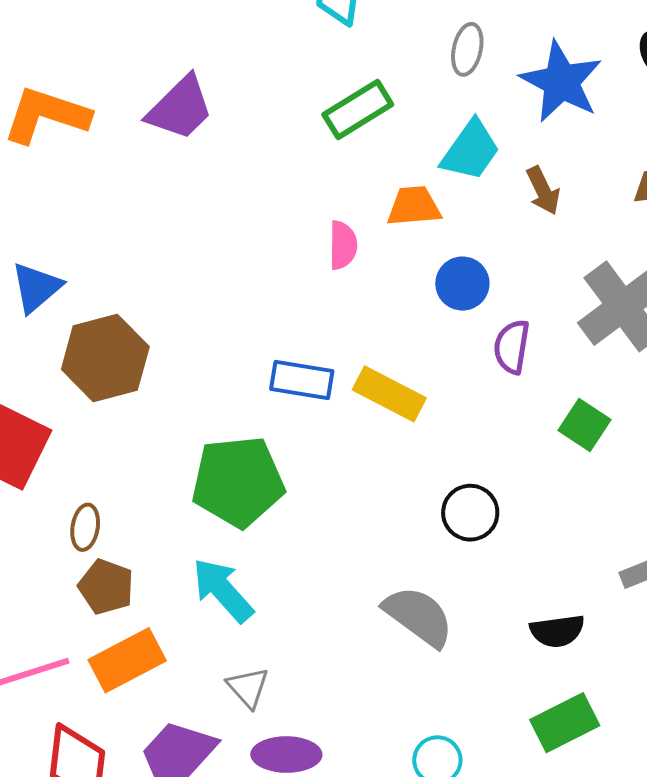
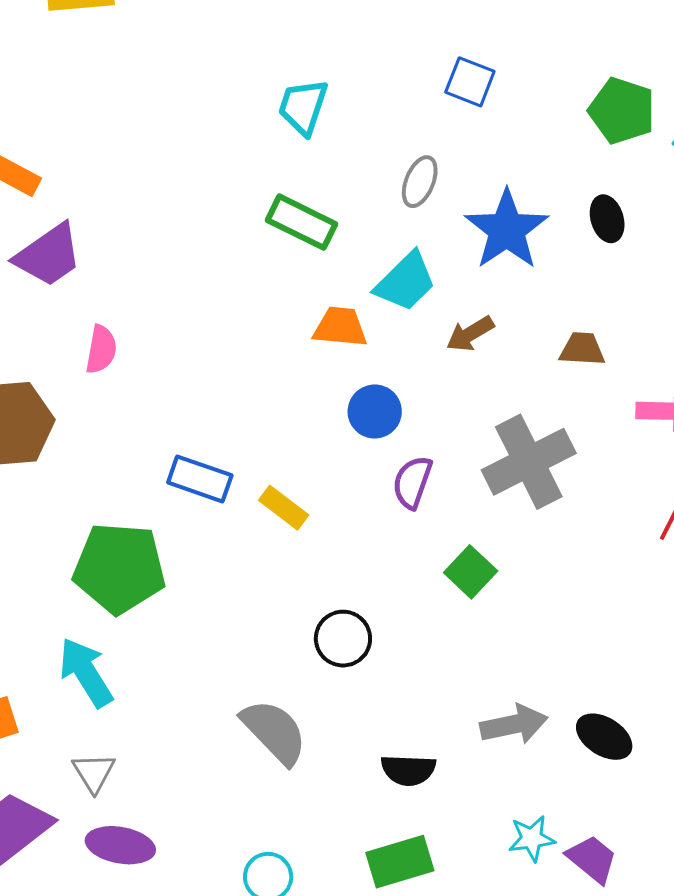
purple trapezoid: (180, 108) -> (48, 255), moved
green rectangle: (358, 110) -> (302, 222), turned 48
brown arrow: (543, 191) -> (470, 334), turned 75
pink semicircle: (343, 245) -> (101, 349), moved
yellow rectangle: (389, 394) -> (284, 508), size x0.7

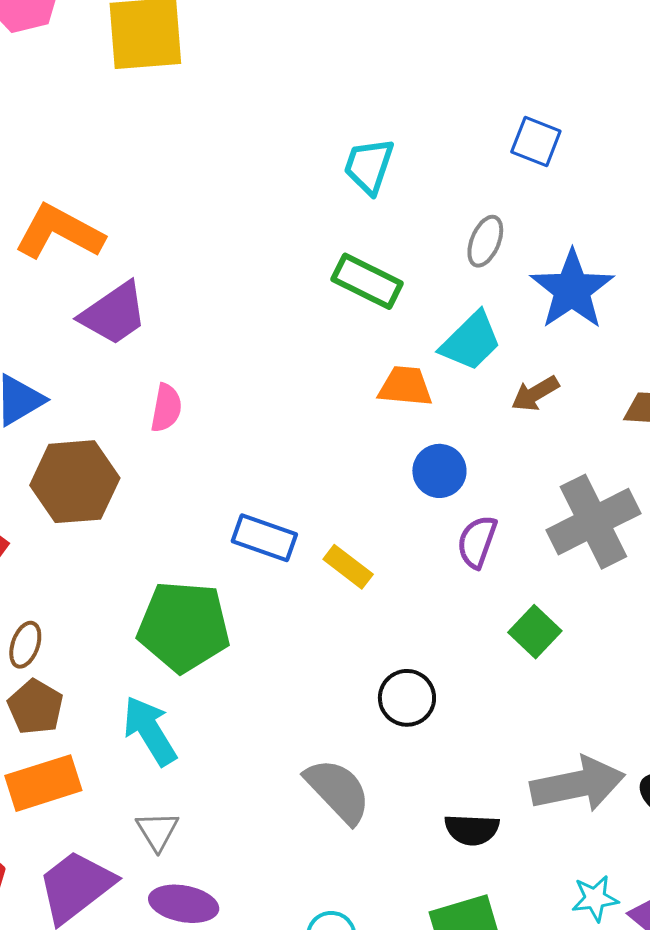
gray arrow: (514, 724) -> (578, 784), size x1.4

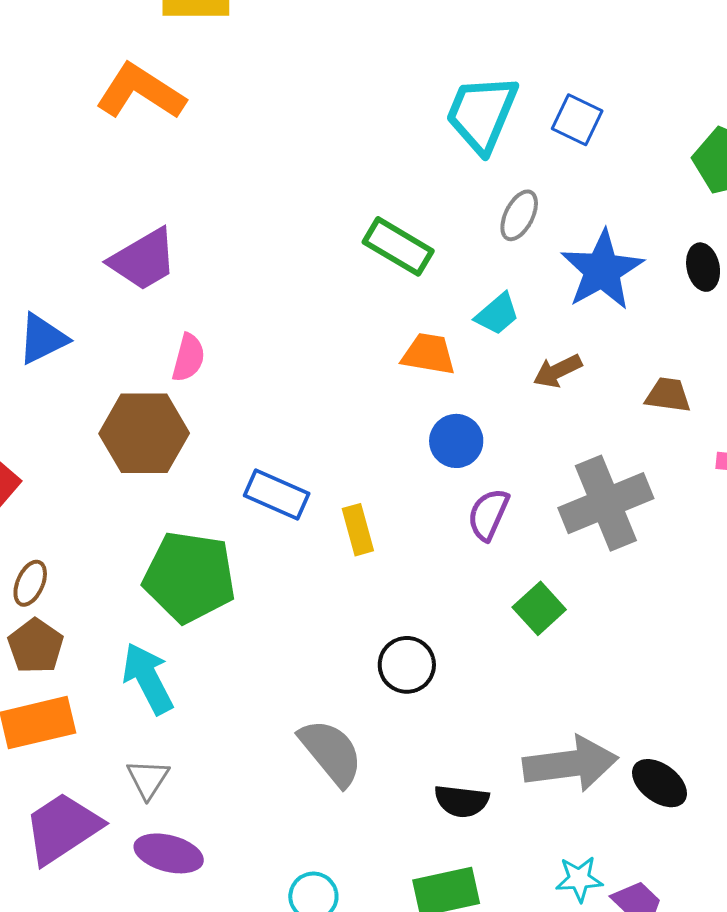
cyan trapezoid: (369, 166) -> (482, 114), moved, size x1.4
orange L-shape: (59, 232) -> (141, 92), moved
cyan trapezoid: (471, 341) -> (497, 314), size x0.7
brown hexagon: (75, 482) -> (144, 433), moved
yellow rectangle: (348, 567) -> (358, 530), turned 33

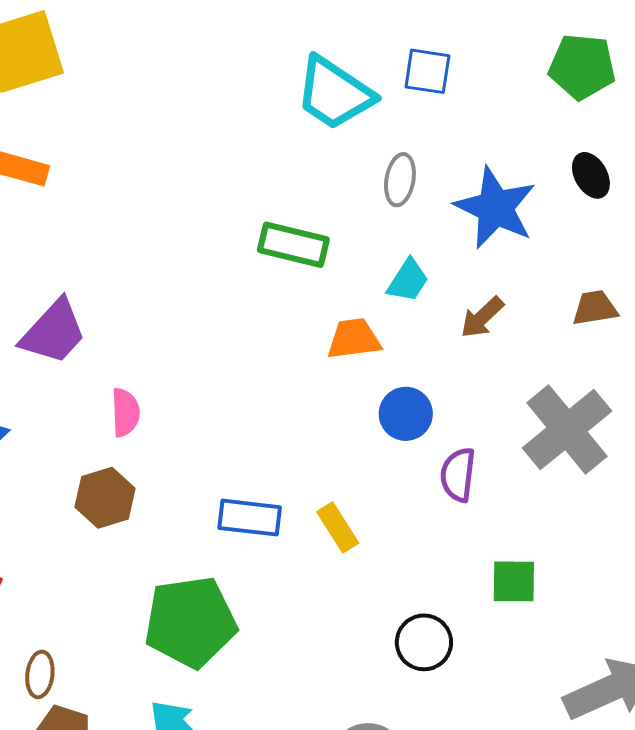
cyan trapezoid: (482, 114) -> (334, 93), turned -62
brown hexagon: (144, 433) -> (105, 498), size x0.7
green square: (539, 608) -> (514, 581), moved, turned -30

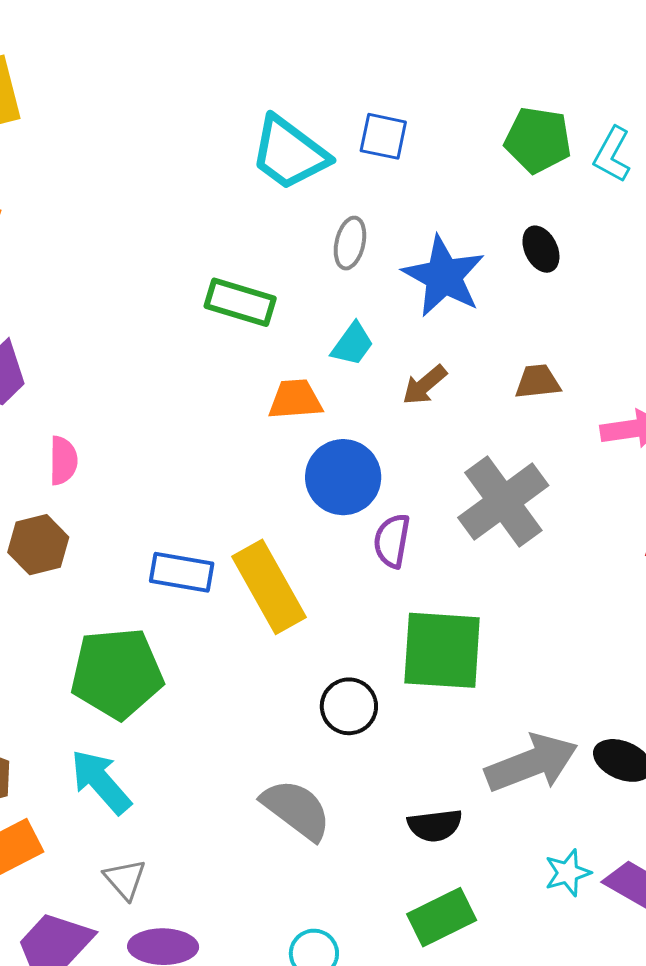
blue circle: (406, 414) -> (343, 477), size x1.4
yellow rectangle: (338, 527) -> (269, 587), size x1.8
green square: (514, 581) -> (442, 650), size x1.8

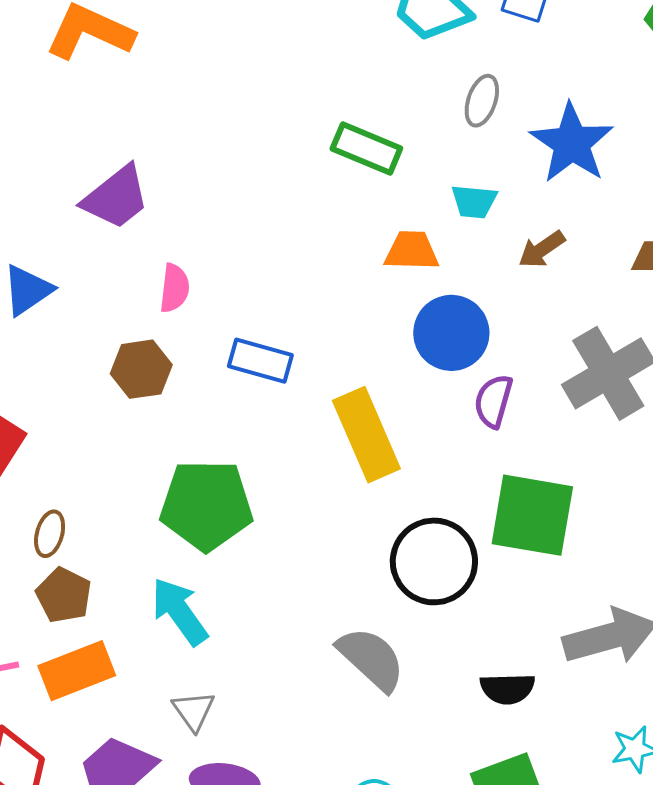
cyan trapezoid: (352, 344) -> (474, 201), turned 54
blue rectangle: (182, 572) -> (260, 361), moved
black circle: (349, 706) -> (434, 561), size x1.5

